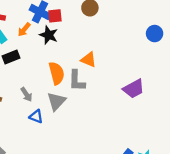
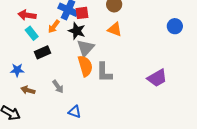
orange triangle: (89, 60) -> (115, 29), moved
gray triangle: (56, 101) -> (86, 48), moved
blue triangle: (36, 116) -> (75, 112), moved

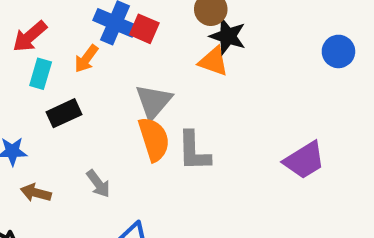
red square: (82, 13) -> (144, 29), turned 32
red arrow: (27, 15) -> (30, 36), turned -48
black star: (77, 31) -> (228, 36), moved
cyan rectangle: (32, 33) -> (41, 74), turned 56

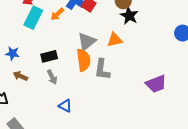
orange triangle: (213, 61) -> (115, 40), moved, turned -42
cyan rectangle: (41, 74) -> (33, 18), size x1.5
black rectangle: (64, 113) -> (49, 56), moved

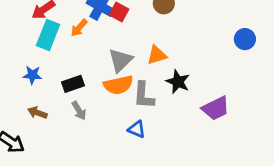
black star: (129, 16) -> (178, 82), moved
blue star: (12, 53) -> (32, 75), moved
orange semicircle: (84, 60) -> (118, 85), turned 90
blue triangle: (65, 106) -> (137, 129), moved

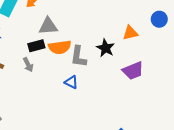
orange triangle: (157, 55) -> (130, 33), moved
gray triangle: (120, 60) -> (48, 26), moved, turned 36
black rectangle: (73, 84) -> (36, 46), moved

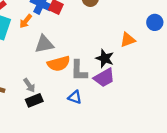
black rectangle: (36, 46) -> (34, 100), moved
purple trapezoid: (133, 71) -> (104, 78), moved

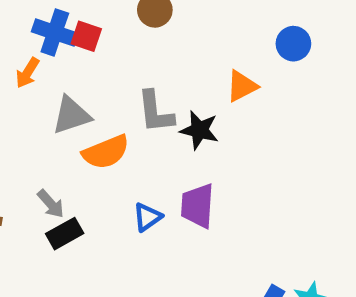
gray L-shape: (79, 71) -> (155, 112), moved
purple trapezoid: (104, 78) -> (197, 206), moved, turned 130
blue triangle: (75, 97) -> (147, 217), turned -48

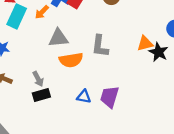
black star: (199, 130) -> (158, 52), moved
blue triangle: (147, 217) -> (84, 97), turned 32

